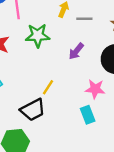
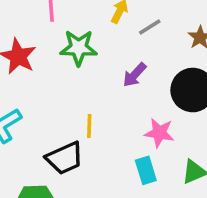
gray line: (84, 19) -> (150, 27), turned -35
yellow line: (48, 87) -> (89, 126), turned -35

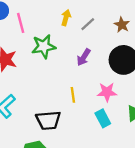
yellow line: (89, 126) -> (73, 95), moved
black trapezoid: (65, 158) -> (48, 120), turned 30

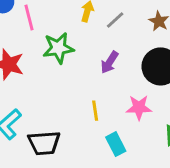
cyan rectangle: (103, 118) -> (116, 144), moved
black trapezoid: (48, 120) -> (44, 143), moved

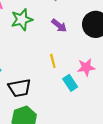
purple arrow: (109, 62) -> (59, 26), turned -77
pink star: (139, 107) -> (86, 67), moved

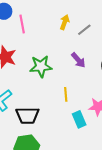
green star: (22, 20) -> (41, 66), moved

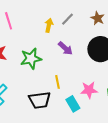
yellow arrow: (65, 22) -> (49, 25), moved
black trapezoid: (27, 115) -> (40, 100), moved

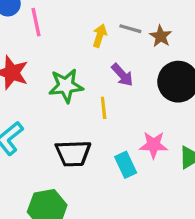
brown star: (98, 18) -> (161, 36), moved
gray line: (68, 19) -> (130, 29), turned 56
yellow line: (57, 82) -> (104, 108), moved

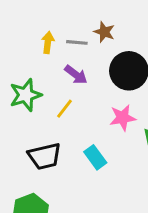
gray line: (130, 29) -> (77, 42), moved
yellow line: (104, 108) -> (65, 109), turned 55
pink star: (154, 145) -> (123, 118), moved

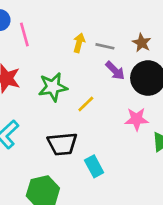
brown star: (104, 32) -> (142, 43), moved
purple arrow: (76, 75) -> (115, 71), moved
cyan rectangle: (95, 157) -> (94, 166), moved

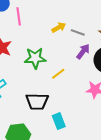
yellow arrow: (79, 43) -> (59, 27), turned 40
purple arrow: (115, 71) -> (83, 51), turned -105

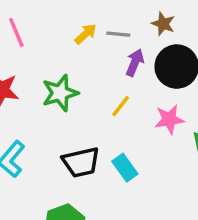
yellow line: (58, 74) -> (121, 106), moved
cyan rectangle: (59, 121) -> (125, 168), moved

